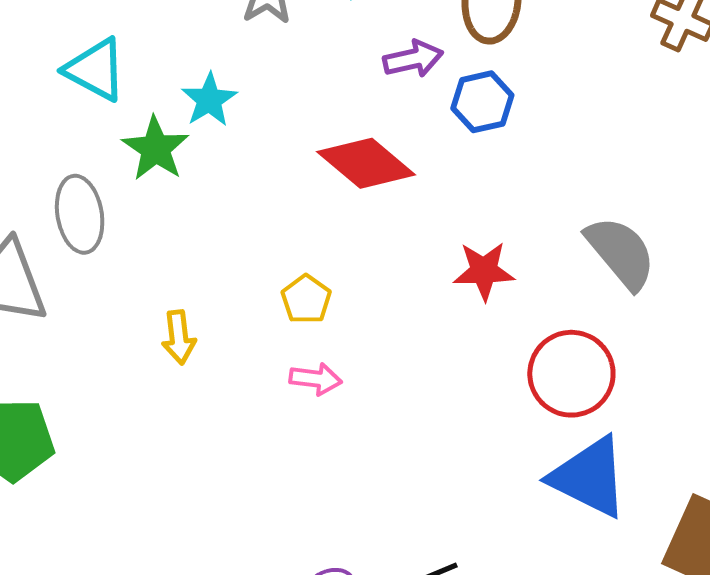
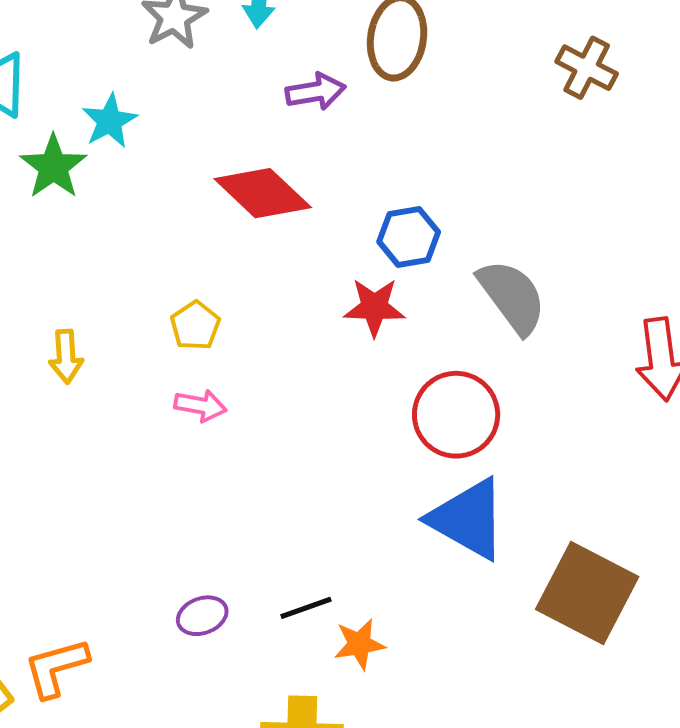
blue hexagon: (482, 102) -> (409, 237), moved

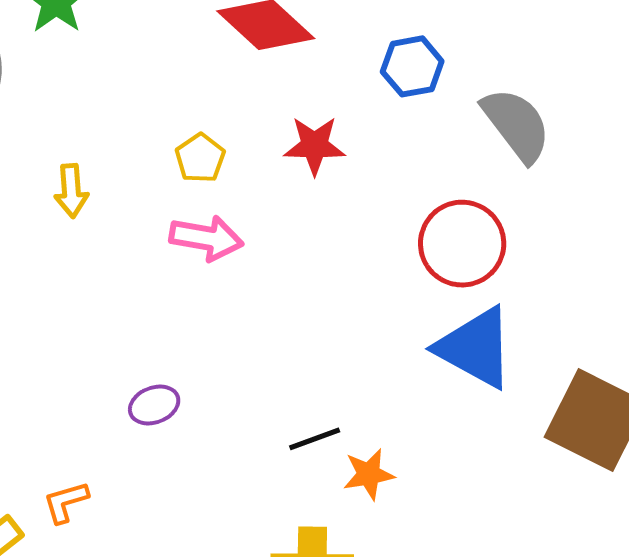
red star: (374, 307) -> (314, 146), moved
pink arrow: (200, 406) -> (206, 238), size x1.4
purple ellipse: (202, 616) -> (154, 405), moved
orange L-shape: (56, 668) -> (66, 502), size x0.7

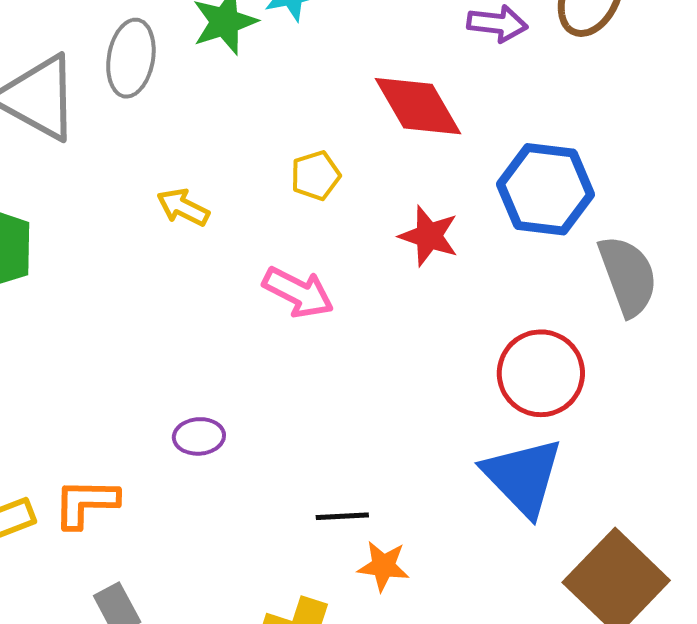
blue hexagon: (412, 66) -> (546, 189), size x1.5
yellow pentagon: (200, 158) -> (316, 176), moved
yellow arrow: (71, 191) -> (183, 207), turned 104
orange L-shape: (66, 502) -> (86, 503), size x1.4

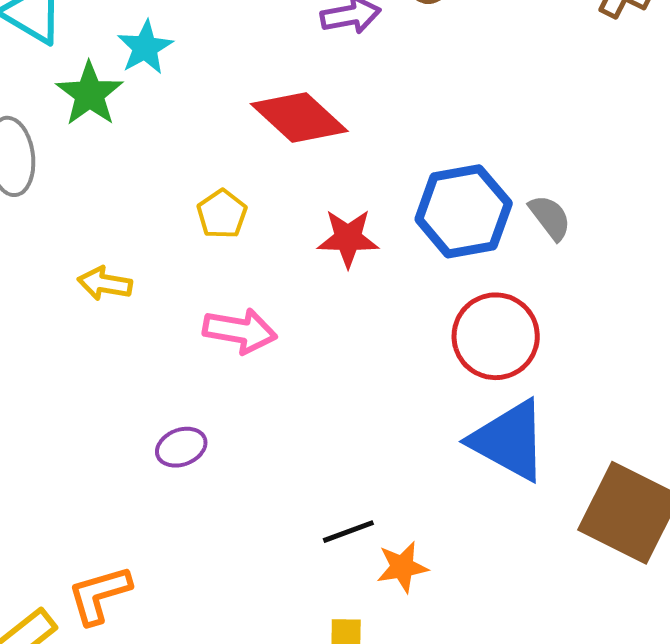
blue hexagon: (546, 189) -> (464, 211), moved
gray semicircle: (628, 276) -> (550, 217), size x0.6
purple ellipse: (199, 436) -> (181, 447), moved

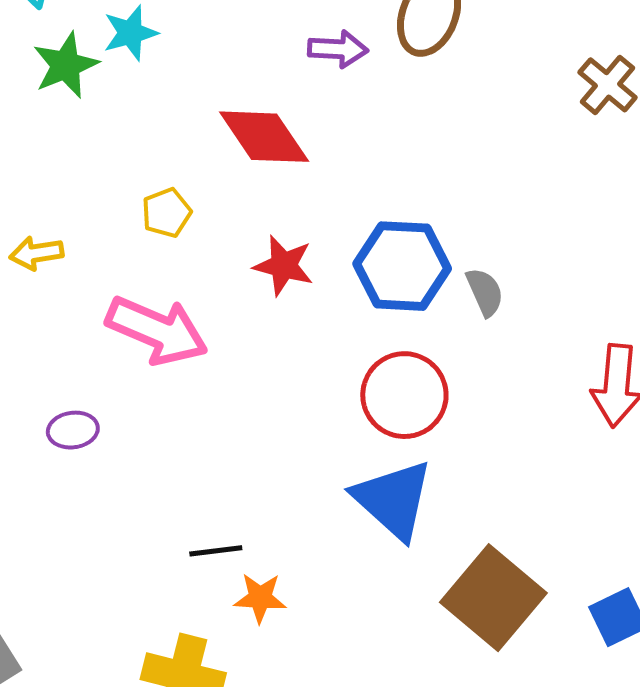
yellow arrow: (105, 284) -> (36, 253), turned -32
pink arrow: (240, 331) -> (157, 330), size x1.4

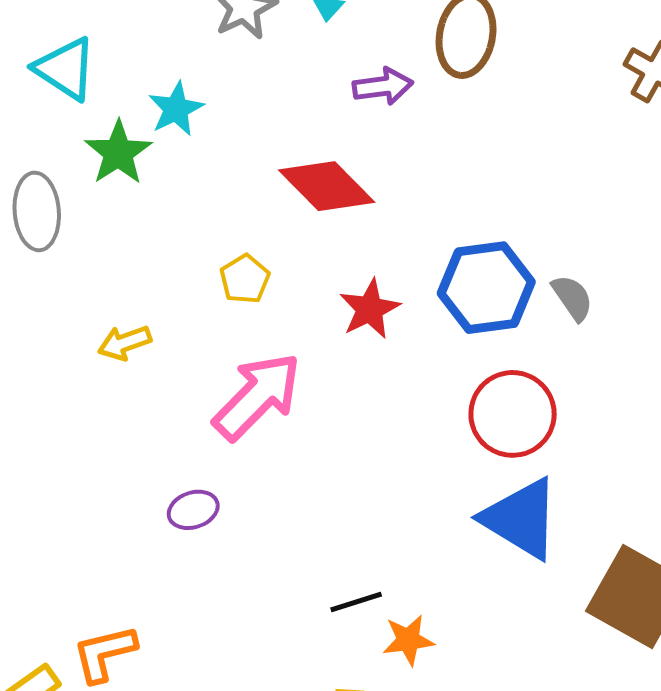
red star: (284, 265) -> (370, 309), turned -30
pink arrow: (157, 330) -> (257, 396), turned -58

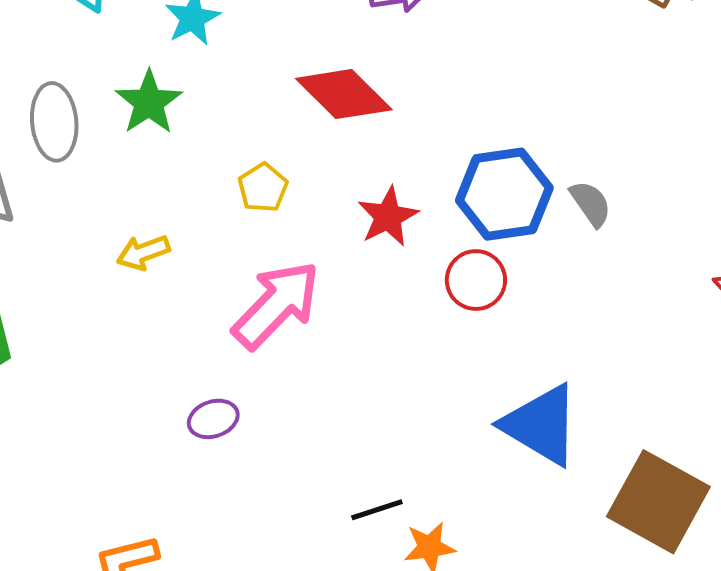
green star: (118, 153) -> (149, 102), moved
red circle: (513, 414) -> (476, 280), moved, size x0.7

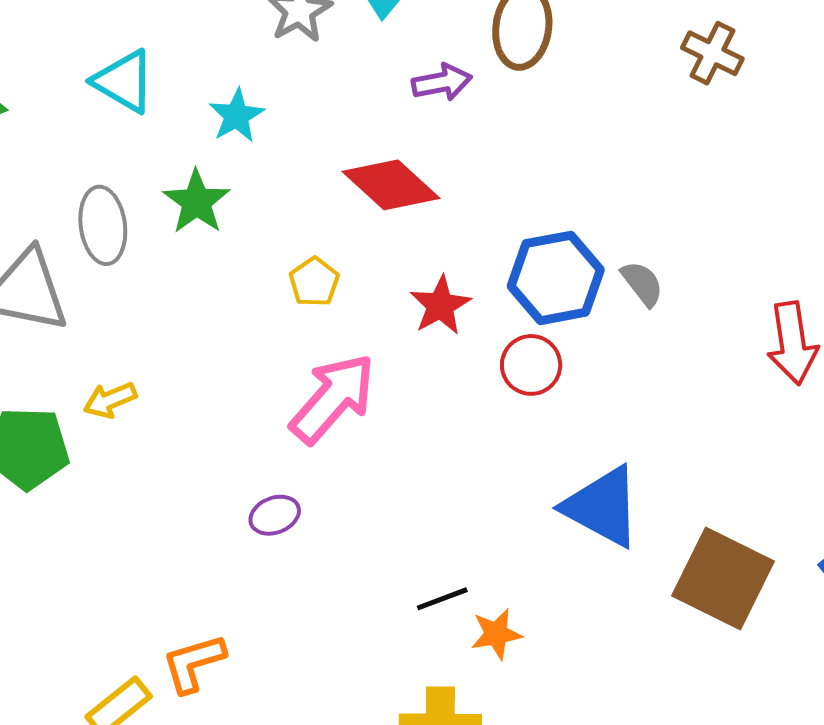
yellow arrow: (143, 252) -> (110, 400), moved

